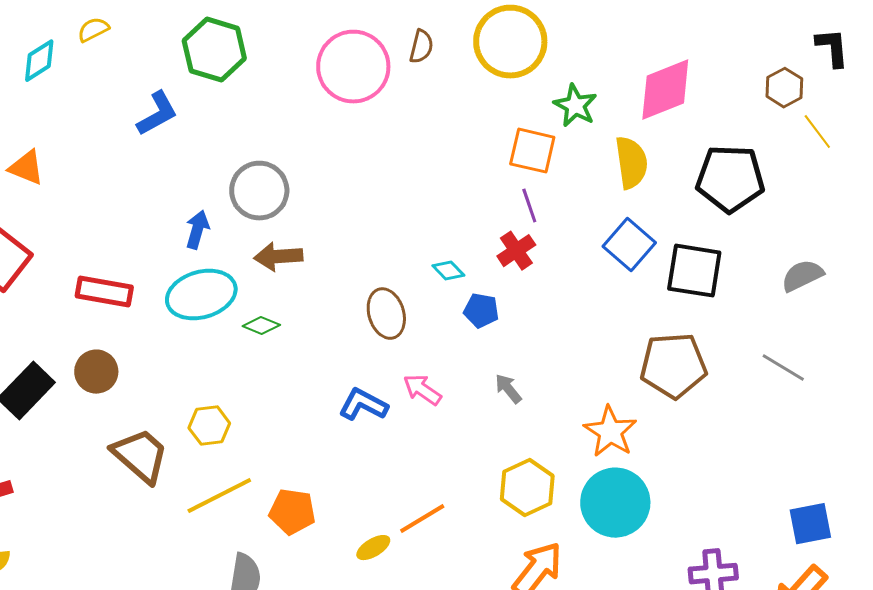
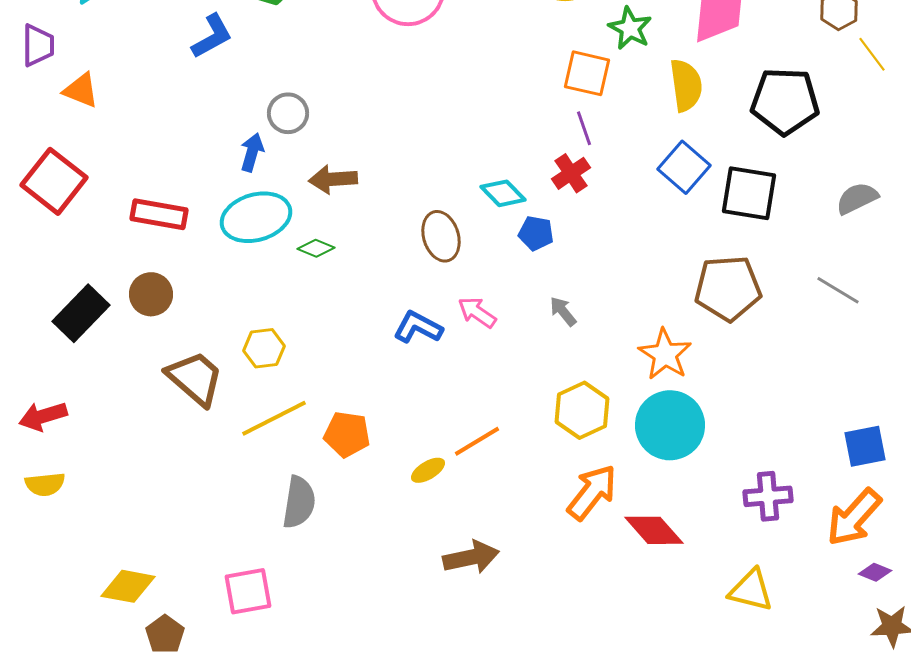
gray circle: (259, 191) -> (288, 113), moved, size x0.7
cyan diamond: (448, 271) -> (503, 193), size x1.4

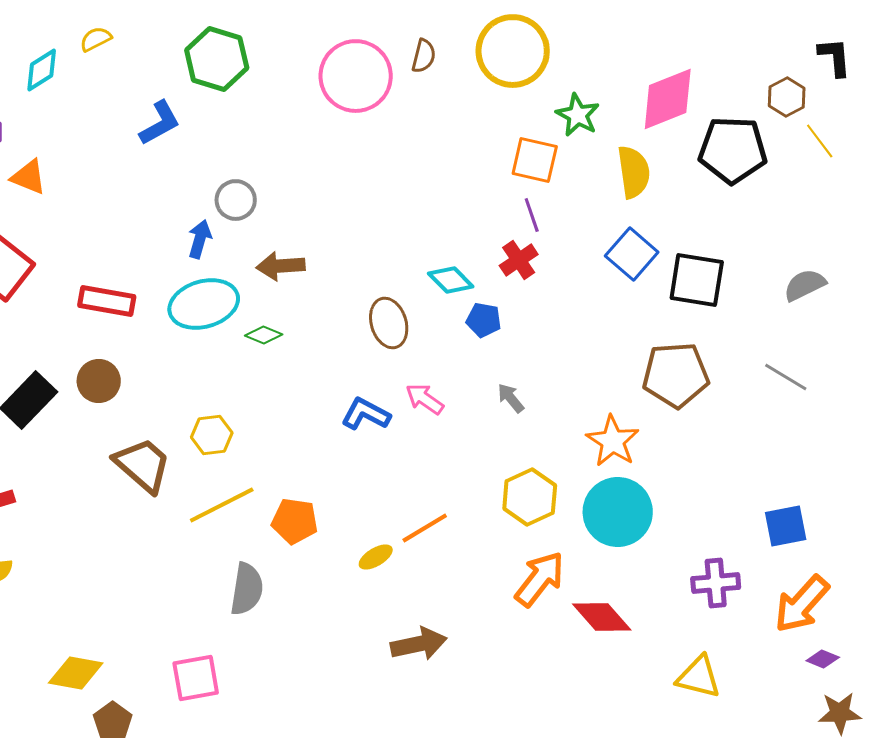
black pentagon: (785, 101) -> (733, 150), moved
blue square: (865, 446) -> (786, 526), moved

